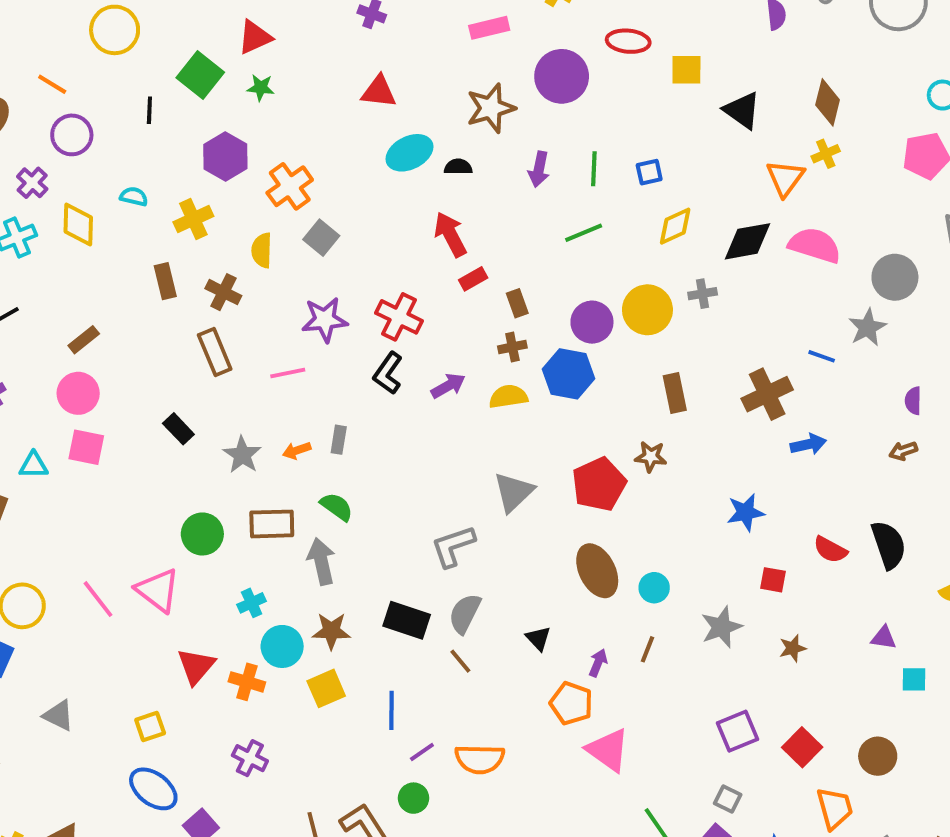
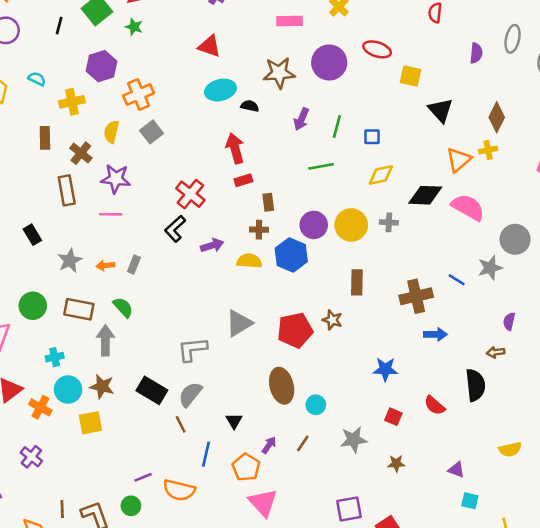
purple star: (325, 320) -> (116, 179), moved
black semicircle: (889, 545) -> (475, 385), moved
blue line: (392, 710) -> (206, 454), moved

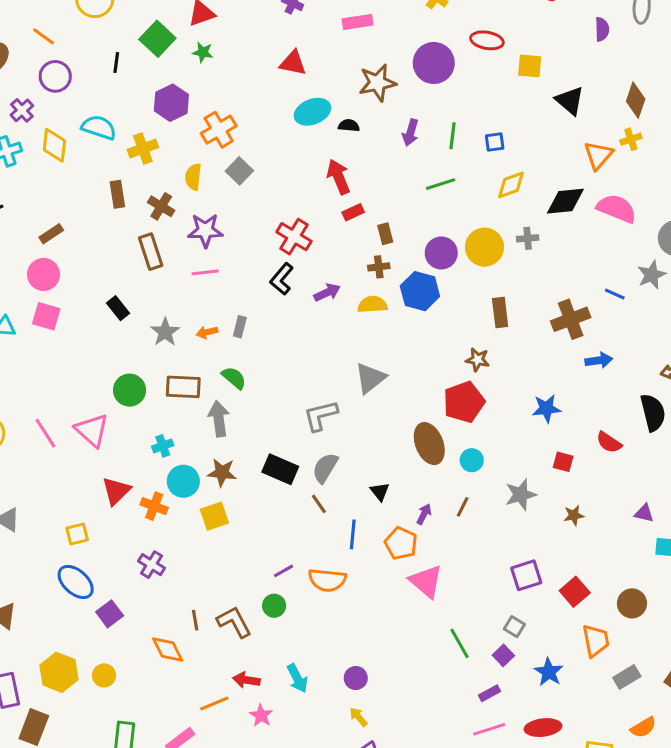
pink rectangle: (290, 21) -> (358, 22), moved
cyan semicircle: (37, 79) -> (99, 127), size x1.6
red pentagon: (295, 330) -> (464, 402), moved

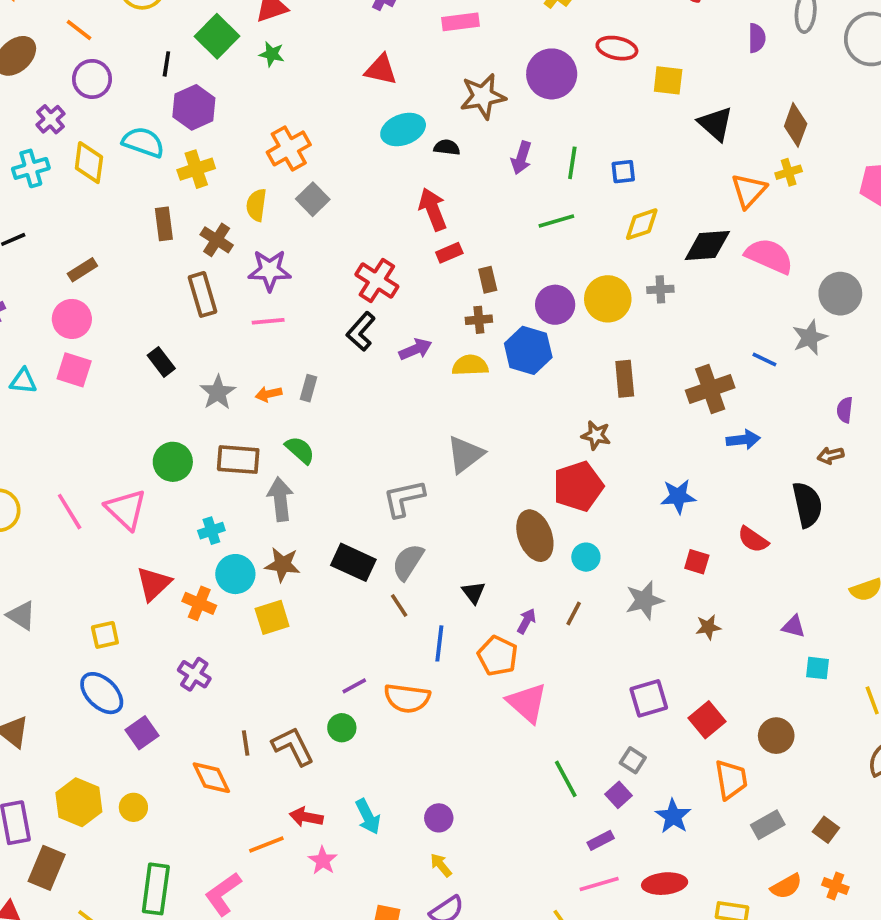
purple hexagon: (171, 103) -> (194, 107), moved

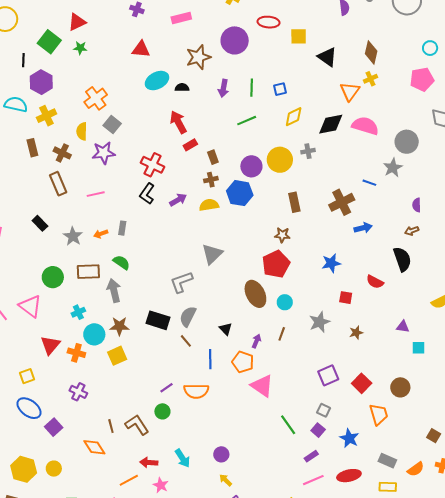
purple star: (270, 270) -> (104, 153), moved
gray rectangle: (768, 825) -> (387, 461), moved, turned 60

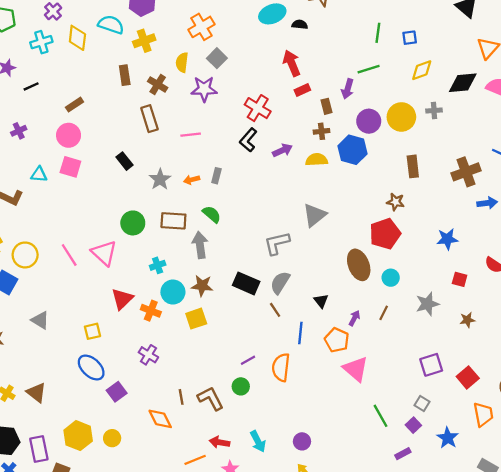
purple arrow: (223, 88) -> (348, 89), moved
orange semicircle: (196, 391) -> (281, 367), turned 90

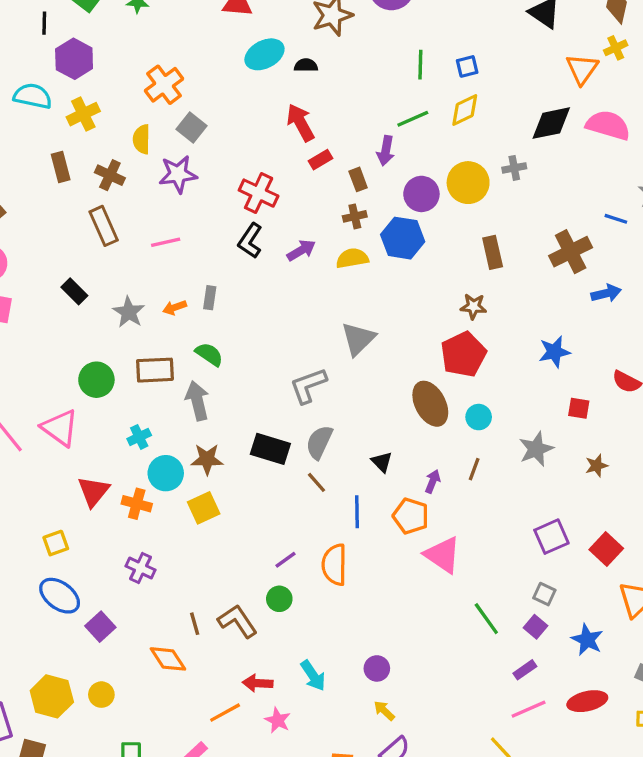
yellow diamond: (422, 70) -> (465, 110), moved

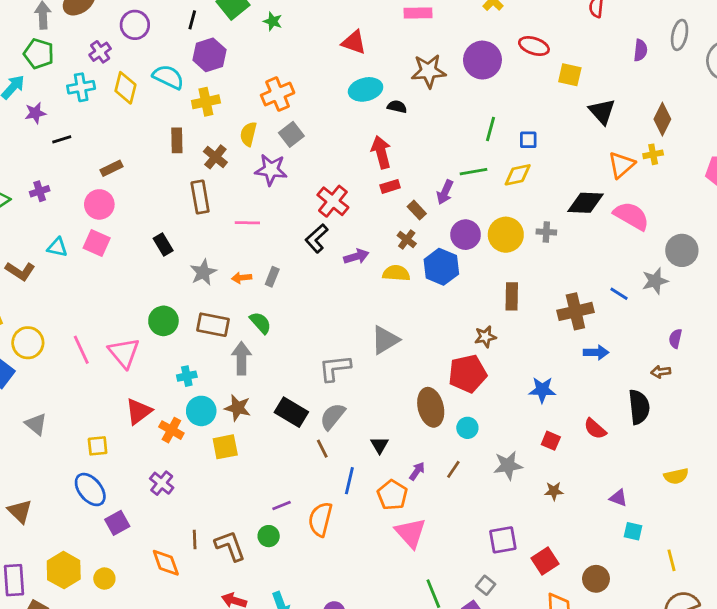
brown rectangle: (358, 179) -> (417, 210), turned -36
brown cross: (355, 216) -> (407, 240), turned 36
brown star: (473, 306) -> (485, 337), turned -30

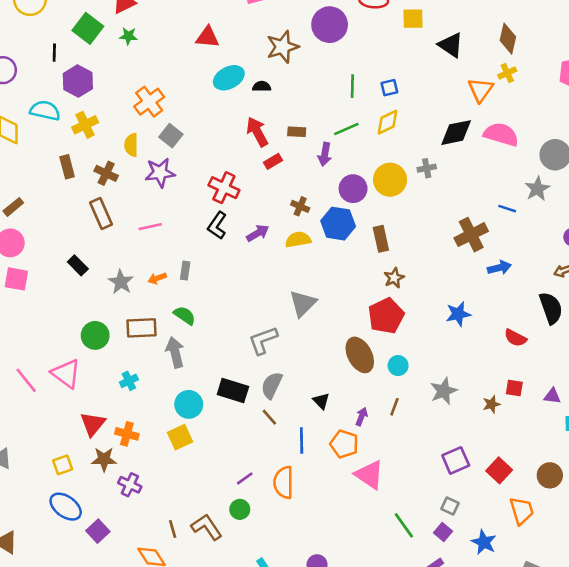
brown rectangle: (417, 210) -> (297, 132), moved, turned -30
brown rectangle: (512, 296) -> (381, 239), moved
brown star: (238, 408) -> (104, 459), moved
cyan circle: (201, 411) -> (189, 404), moved
red square: (551, 441) -> (514, 388), moved

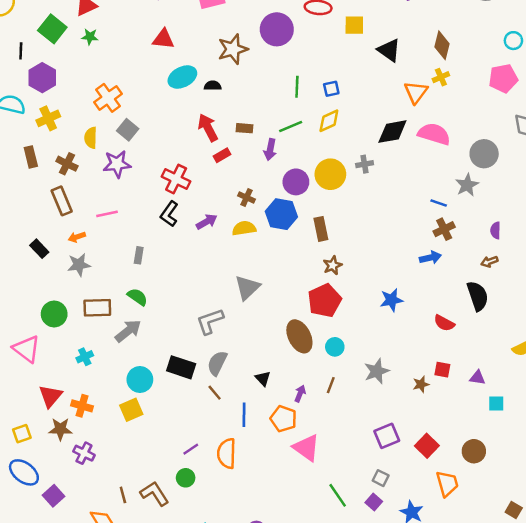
brown cross: (471, 235) -> (444, 229), moved, size x0.7
orange arrow: (157, 278) -> (77, 237), moved
gray star: (121, 282) -> (79, 265), turned 30
gray arrow: (175, 352) -> (128, 331), turned 64

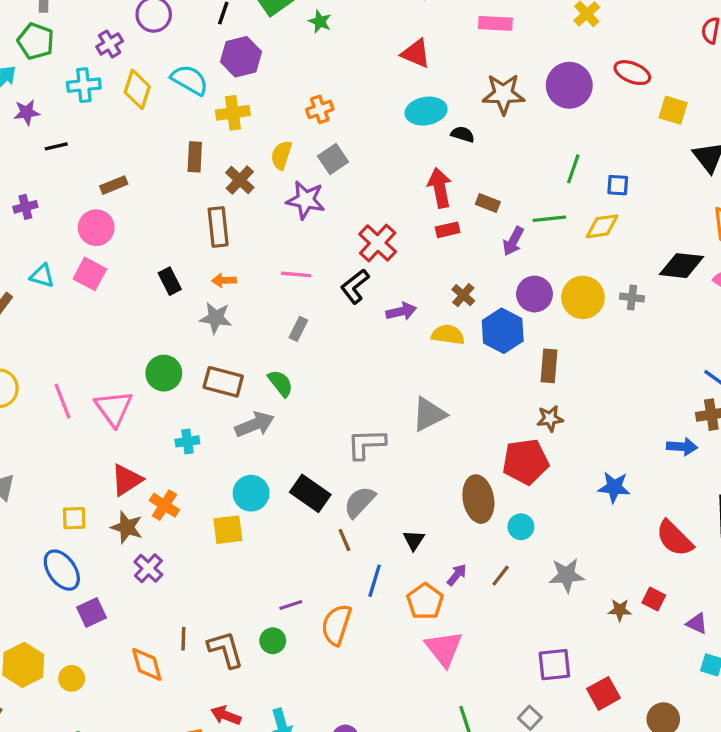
orange cross: (108, 98) -> (320, 109), size x0.7
pink line: (107, 214) -> (296, 274), moved
red semicircle: (444, 323) -> (675, 538), size x1.4

